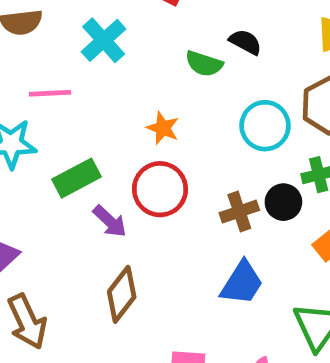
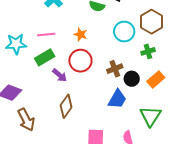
pink line: (50, 93) -> (46, 34), moved
black circle: (283, 202) -> (132, 79), moved

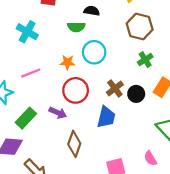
cyan circle: (124, 32) -> (94, 52), moved
green rectangle: (45, 57) -> (26, 118), moved
blue trapezoid: (117, 99) -> (106, 117), moved

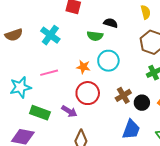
blue trapezoid: (106, 117) -> (131, 130), moved
green rectangle: (26, 118) -> (40, 113), turned 60

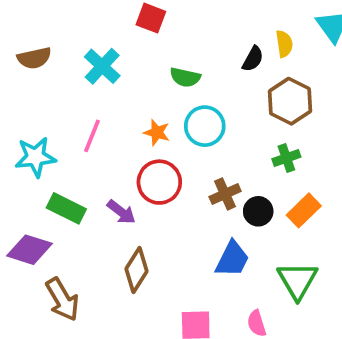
black semicircle: (111, 23) -> (253, 59), moved, turned 96
pink line: (49, 73) -> (92, 136), turned -60

